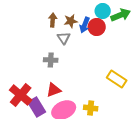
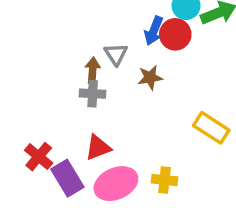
brown arrow: (53, 20) -> (93, 70), moved
brown star: (71, 21) -> (150, 77), moved
red cross: (21, 95) -> (39, 157), size x0.7

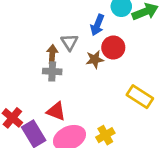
red circle: (175, 34) -> (113, 48), moved
red triangle: (98, 148) -> (56, 111), turned 42
yellow cross: (164, 180) -> (105, 135), turned -36

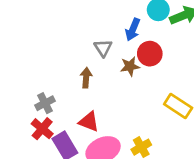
brown arrow: (52, 54) -> (86, 78), moved
gray cross: (52, 71) -> (45, 103), moved, turned -30

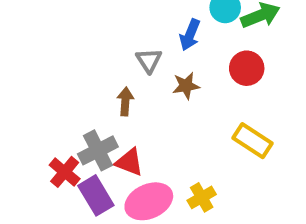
red circle: (150, 54) -> (247, 68), moved
gray cross: (45, 103) -> (98, 150), moved, size x1.4

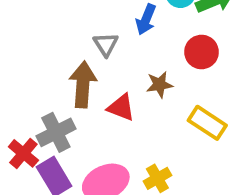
brown star: (186, 86) -> (159, 85), moved
brown arrow: (125, 101) -> (83, 85), size x1.6
red triangle: (129, 162) -> (121, 108), moved

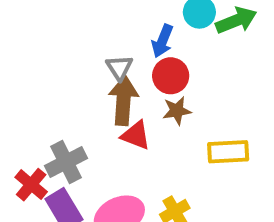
red circle: (202, 52) -> (171, 76), moved
brown arrow: (83, 85) -> (123, 100), moved
yellow rectangle: (207, 123) -> (228, 152), turned -36

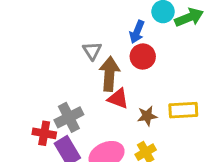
gray triangle: (119, 68) -> (92, 51), moved
brown star: (177, 111) -> (147, 116), moved
red cross: (31, 185) -> (44, 133), turned -30

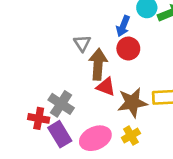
brown star: (147, 116) -> (132, 103), size x1.6
gray cross: (69, 117) -> (61, 104), turned -30

